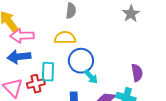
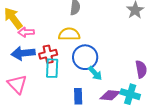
pink arrow: (22, 36) -> (26, 32), size x0.7
red cross: (36, 84) -> (48, 54), moved

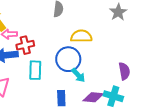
yellow semicircle: (69, 34) -> (81, 36), moved
red cross: (48, 54) -> (25, 45), moved

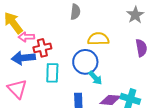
purple semicircle: (124, 71) -> (141, 48), moved

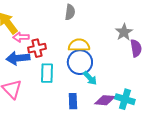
gray star: (135, 15) -> (124, 32), moved
yellow semicircle: (98, 39) -> (79, 45), moved

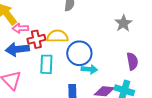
yellow semicircle: (79, 45) -> (57, 36), moved
purple semicircle: (136, 48) -> (132, 61), moved
cyan arrow: (90, 78) -> (89, 69), turned -42

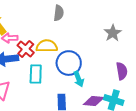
red cross: (36, 39) -> (26, 49), turned -36
cyan arrow: (89, 69) -> (79, 79), turned 63

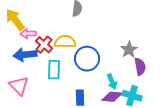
gray star: (113, 33) -> (129, 50), moved
cyan arrow: (79, 79) -> (112, 82), moved

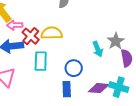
blue circle: (87, 59) -> (74, 68), moved, size x0.7
cyan arrow: (112, 82) -> (98, 49), moved

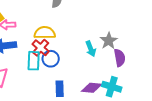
red cross: (31, 36) -> (41, 48), moved
blue circle: (74, 68) -> (51, 59), moved

